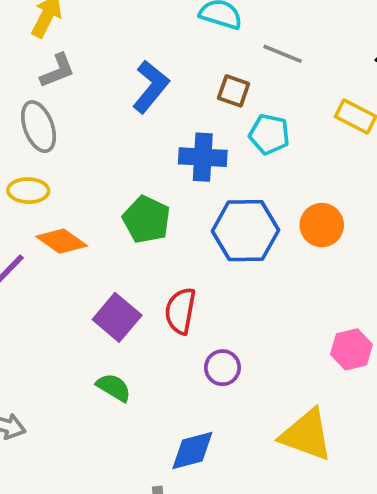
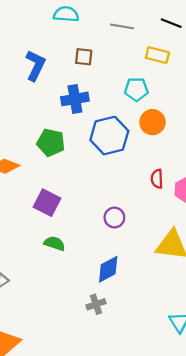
gray line: (283, 54) -> (122, 26), moved
cyan pentagon: (269, 134) -> (136, 89), moved
red semicircle: (180, 311) -> (157, 179), moved, size x0.7

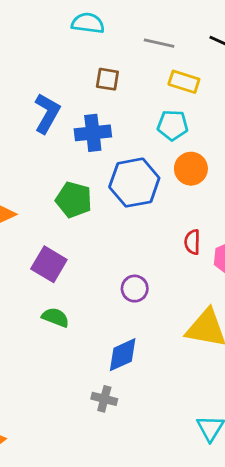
yellow rectangle: (157, 55) -> (184, 82), moved
blue L-shape: (35, 65) -> (47, 113), moved
green pentagon: (51, 142) -> (74, 200), moved
gray cross: (96, 304) -> (104, 399), turned 30

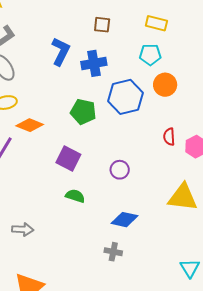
purple circle: (135, 289) -> (120, 170), moved
blue diamond: (123, 355) -> (124, 220), turned 40

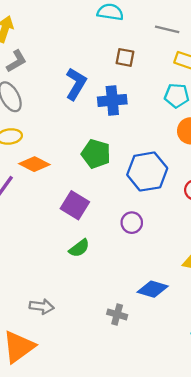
blue hexagon: (125, 97) -> (147, 172), moved
green semicircle: (75, 196) -> (79, 248), turned 120
blue diamond: (124, 220) -> (153, 289), moved
gray arrow: (23, 229) -> (42, 307), moved

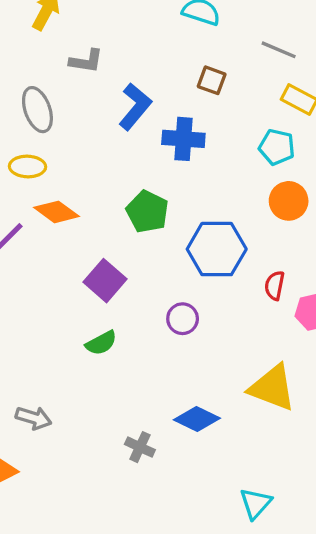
gray L-shape: (16, 61) -> (86, 61), moved, turned 30

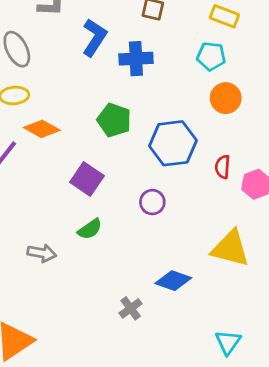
gray arrow: (34, 418) -> (42, 253), moved
gray cross: (140, 447) -> (131, 308), turned 35

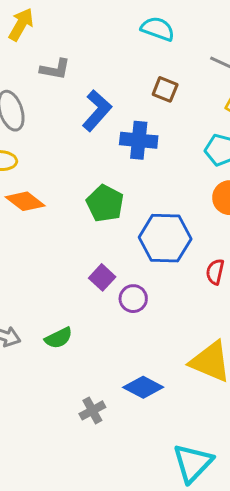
purple square: (87, 179) -> (102, 277), moved, size x0.7
green semicircle: (90, 229) -> (59, 338), moved
cyan triangle: (228, 342) -> (193, 463), size x1.4

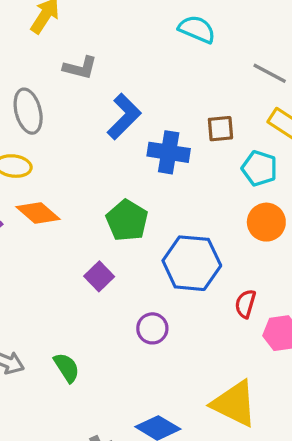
brown square: (165, 89) -> (220, 129), moved, turned -30
purple square: (102, 277) -> (99, 276), moved
green semicircle: (59, 338) -> (67, 368), turned -100

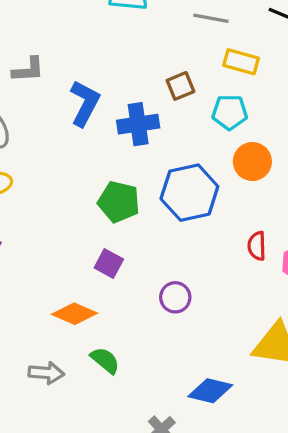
orange diamond: (38, 213) -> (74, 314), moved
blue hexagon: (192, 263) -> (189, 193), moved

